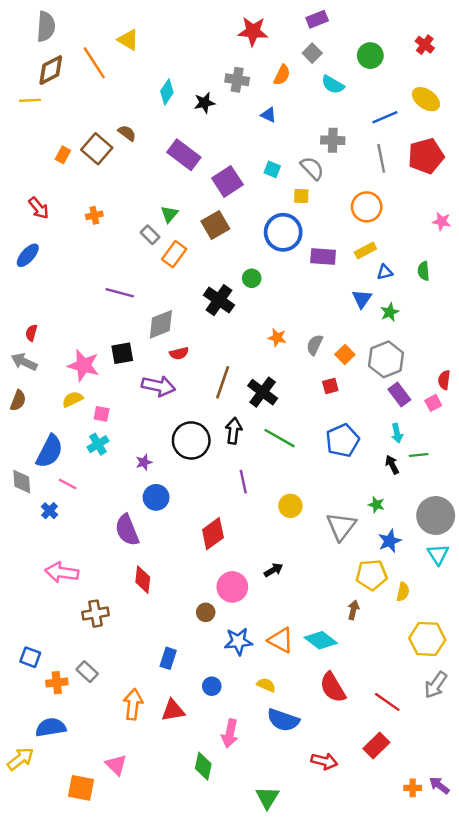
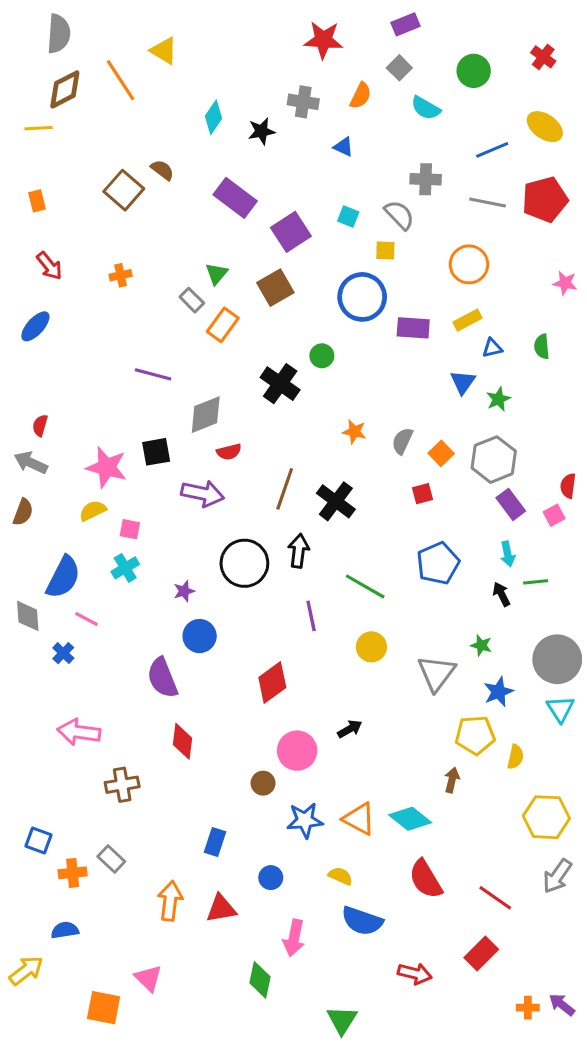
orange rectangle: (63, 155) -> (37, 201), moved, turned -42
gray line: (381, 158) -> (488, 202), turned -68
green line: (280, 438) -> (365, 586), moved
blue semicircle: (51, 727) -> (65, 930), size x0.7

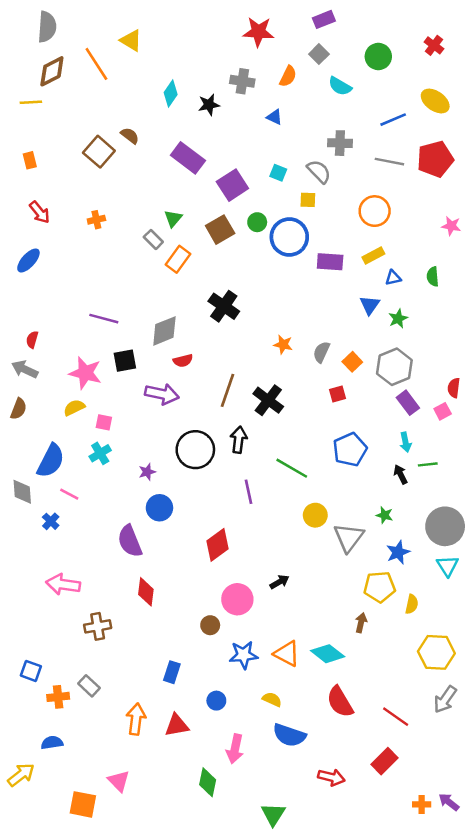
green circle: (322, 356) -> (257, 222), moved
purple line: (153, 374) -> (104, 319), moved
yellow circle: (371, 647) -> (315, 515), moved

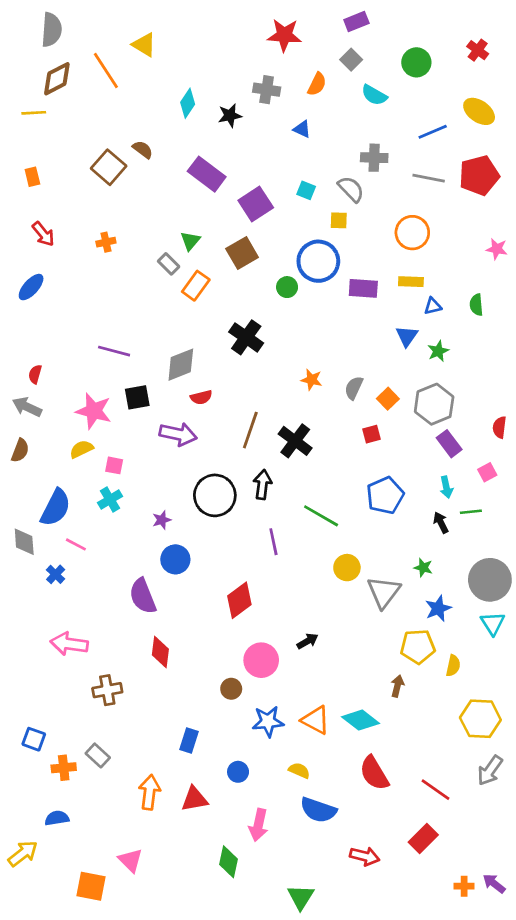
green circle: (257, 222) -> (287, 287), moved
yellow rectangle: (373, 256) -> (411, 282), turned 30
pink square: (443, 411) -> (487, 472), moved

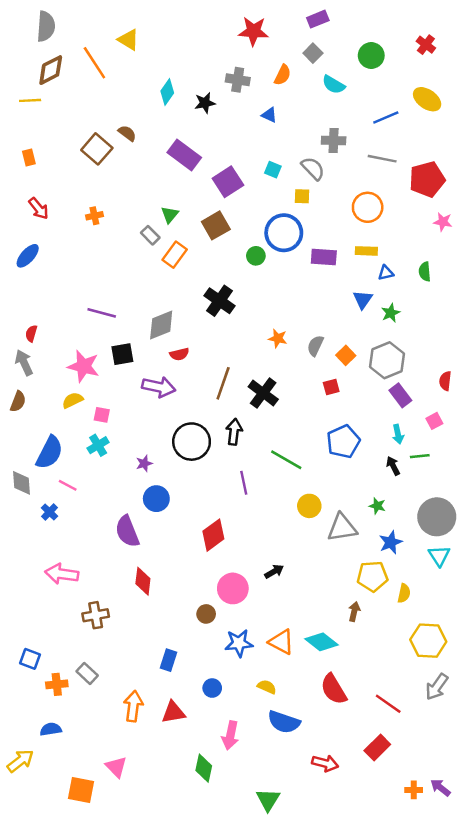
red pentagon: (479, 175) -> (427, 179), moved
gray arrow: (27, 407) -> (24, 363), turned 40
gray triangle: (384, 592) -> (342, 528), turned 44

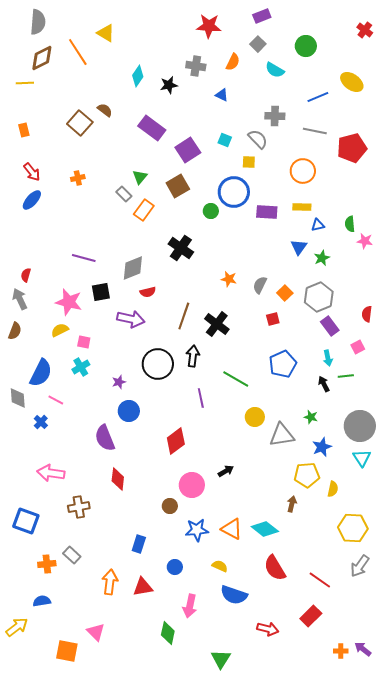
red cross: (426, 45) -> (365, 30), moved
pink star: (443, 222) -> (365, 241), moved
blue ellipse: (28, 256) -> (32, 200), moved
blue square: (30, 659) -> (26, 521), moved, size x1.5

